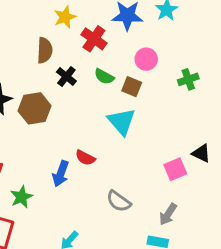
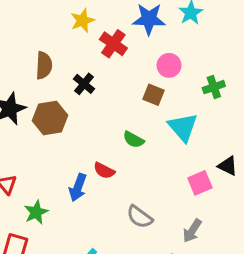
brown semicircle: (45, 50) -> (44, 65), moved
green semicircle: (104, 76) -> (133, 140), moved
cyan triangle: (122, 121) -> (183, 127), moved

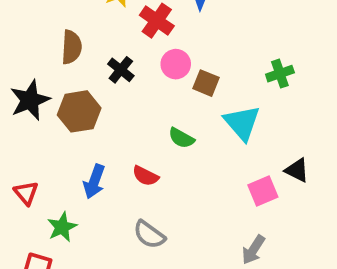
pink circle: (169, 65) -> (176, 64), moved
blue arrow: (78, 188) -> (94, 182), moved
gray semicircle: (140, 217) -> (149, 235), moved

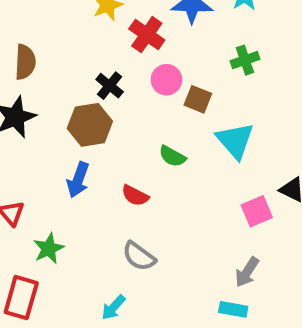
brown semicircle: (72, 47) -> (25, 62), moved
green cross: (280, 74) -> (245, 60), moved
brown hexagon: (79, 111) -> (90, 125), moved
blue arrow: (94, 182) -> (78, 180), moved

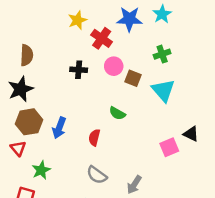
black cross: (110, 86) -> (79, 70), turned -35
brown hexagon: (90, 125) -> (29, 122), moved
cyan triangle: (235, 141) -> (163, 90), moved
red semicircle: (135, 196) -> (94, 138), turned 77
gray arrow: (247, 272) -> (134, 185), moved

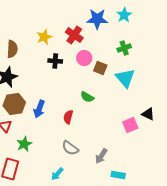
yellow star: (77, 20) -> (44, 37), moved

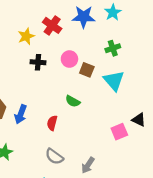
red cross: (74, 35) -> (52, 25), moved

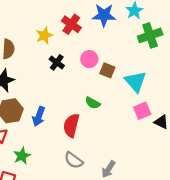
green cross: (113, 48) -> (150, 35), moved, size x1.5
black cross: (38, 62) -> (57, 62), turned 32
red semicircle: (52, 123) -> (71, 125), size x1.5
pink square: (119, 132) -> (142, 111), moved

